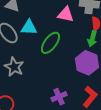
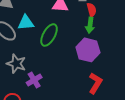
purple cross: (59, 97) -> (34, 80), moved

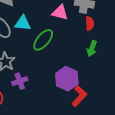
green arrow: (90, 25) -> (92, 49), moved
purple hexagon: (88, 50) -> (67, 79), moved

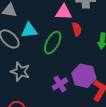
red semicircle: (90, 23) -> (77, 29), moved
purple cross: (20, 81) -> (60, 84), moved

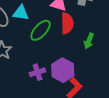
red semicircle: (77, 29) -> (67, 23), size x1.5

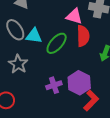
cyan triangle: (21, 13) -> (34, 36), moved

